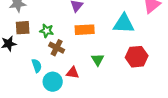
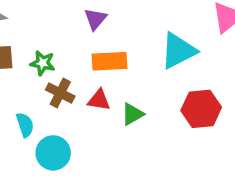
cyan triangle: (124, 24) -> (178, 51), turned -30
green triangle: (98, 60) -> (132, 114), turned 32
red triangle: (73, 73) -> (99, 100), moved

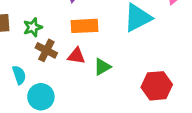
green star: (43, 63) -> (33, 27), turned -30
red hexagon: (201, 109) -> (157, 86), moved

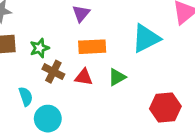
green triangle: (102, 67) -> (117, 77), moved

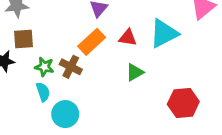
orange rectangle: (92, 47) -> (92, 42), moved, turned -40
green star: (40, 48) -> (44, 67), moved, turned 30
red triangle: (84, 77) -> (128, 38), moved

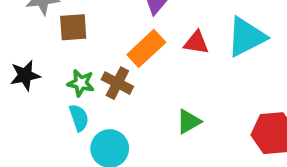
brown square: (24, 39) -> (73, 27), moved
green triangle: (135, 72) -> (189, 122), moved

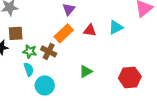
brown square: (73, 27) -> (16, 33), moved
cyan triangle: (246, 37) -> (116, 27), size x0.7

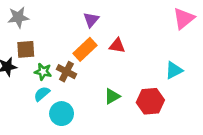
cyan triangle: (116, 27) -> (174, 70), moved
cyan semicircle: (29, 69) -> (42, 94), turned -112
red hexagon: (130, 77) -> (150, 101), moved

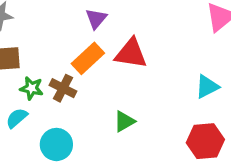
red triangle: (117, 46) -> (131, 53), size x1.5
cyan semicircle: (42, 94) -> (17, 118), moved
red hexagon: (150, 101) -> (205, 141), moved

